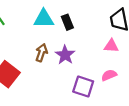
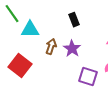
cyan triangle: (44, 19) -> (30, 30), moved

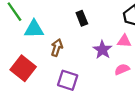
purple star: (72, 49) -> (102, 50), moved
purple square: (88, 77) -> (68, 80), moved

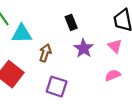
pink triangle: (124, 41) -> (115, 46), turned 40
purple star: (102, 50) -> (84, 48), moved

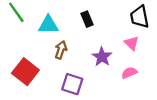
cyan triangle: (22, 34) -> (48, 25), moved
purple star: (84, 48) -> (102, 57), moved

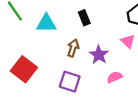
brown arrow: (61, 50) -> (73, 48), moved
pink semicircle: (129, 73) -> (114, 77), moved

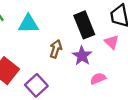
black rectangle: (84, 18) -> (84, 25), moved, size x1.6
purple square: (70, 82) -> (36, 85), moved, turned 30

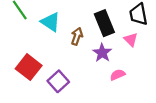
cyan triangle: (28, 24) -> (51, 22), turned 35
brown arrow: (56, 49) -> (77, 36), moved

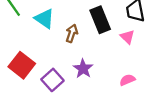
purple star: (102, 53) -> (83, 69), moved
pink semicircle: (118, 75) -> (127, 80), moved

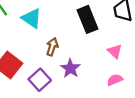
brown arrow: (72, 33) -> (52, 47), moved
pink triangle: (127, 37) -> (115, 51), moved

